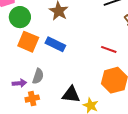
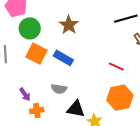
gray semicircle: (38, 76) -> (59, 89), moved, turned 77
purple arrow: (19, 83) -> (25, 94), turned 56

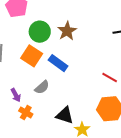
green circle: (30, 28) -> (40, 32), moved
gray semicircle: (59, 89) -> (42, 87), moved, turned -56
orange cross: (37, 111) -> (26, 113), turned 32

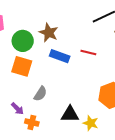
blue rectangle: (58, 63) -> (60, 56), moved
red line: (110, 77) -> (88, 53), moved

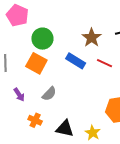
brown star: (49, 33) -> (92, 38), moved
purple arrow: (17, 109) -> (19, 95), moved
black triangle: (70, 114) -> (65, 129), moved

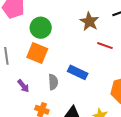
blue rectangle: (76, 61) -> (78, 72), moved
gray semicircle: (49, 94) -> (53, 82), turned -42

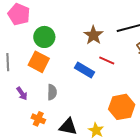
blue rectangle: (78, 72) -> (85, 70), moved

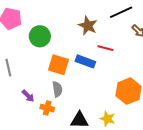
orange square: (39, 62) -> (59, 65), moved
orange cross: (38, 119) -> (47, 108), moved

